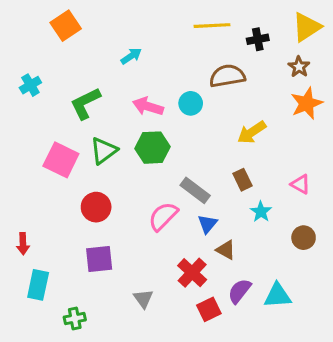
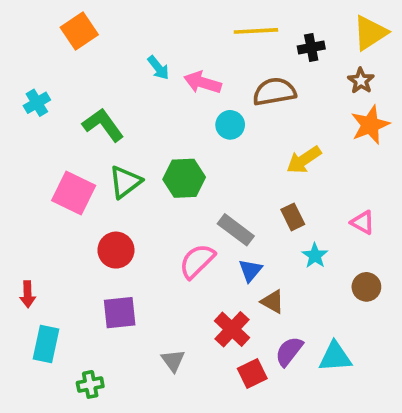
cyan arrow: (131, 56) -> (158, 68), turned 85
green L-shape: (85, 103) -> (103, 125), turned 80
pink arrow: (148, 106) -> (203, 83), moved

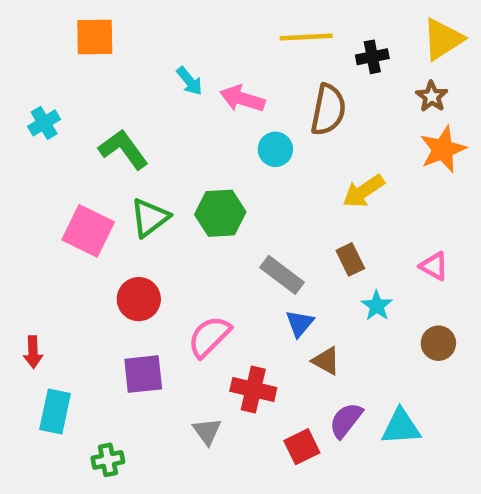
orange square: (79, 31) -> (95, 37), turned 33
brown semicircle: (274, 92) -> (328, 110), turned 111
pink semicircle: (197, 261) -> (209, 337), moved
red cross: (232, 329) -> (253, 389), moved, turned -30

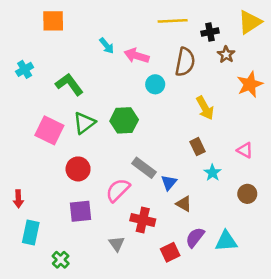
brown star: (432, 96) -> (226, 54), moved
yellow arrow: (363, 191) -> (205, 108), turned -85
gray rectangle: (282, 275) -> (144, 168), moved
green cross: (108, 460) -> (61, 260), turned -35

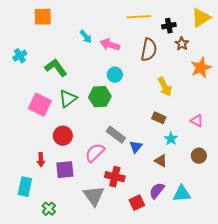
cyan circle: (155, 84) -> (115, 75), moved
brown rectangle: (198, 147) -> (159, 118), turned -40
red arrow: (18, 199) -> (41, 160), moved
brown triangle: (184, 204) -> (161, 161), moved
gray triangle: (117, 244) -> (94, 196), size x1.6

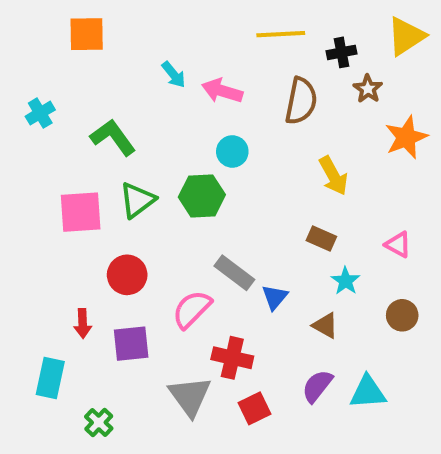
pink square: (40, 105) -> (81, 212), turned -30
red square: (137, 203) -> (255, 408), moved

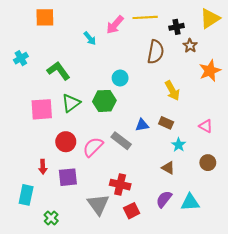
pink arrow: (222, 91) -> (115, 25), moved, turned -66
blue triangle: (275, 297) -> (142, 125), moved, turned 40
pink semicircle: (192, 309) -> (93, 147), moved

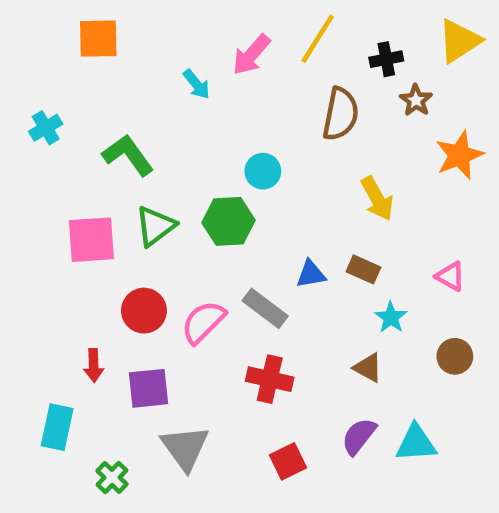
yellow line: (145, 17) -> (318, 39), turned -55
red cross: (120, 185) -> (270, 379), moved
gray triangle: (98, 204) -> (185, 448), moved

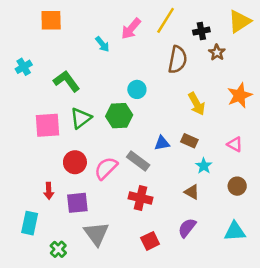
orange star: (459, 155) -> (240, 95), moved
cyan triangle: (416, 443) -> (235, 231), moved

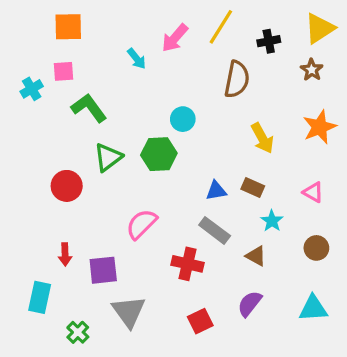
brown star: (217, 52) -> (312, 70), moved
pink square: (47, 125) -> (63, 71), moved, size x0.6
gray rectangle: (138, 161) -> (215, 230), moved
red circle: (75, 162) -> (67, 186), moved

